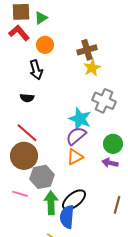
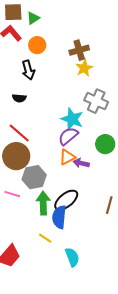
purple arrow: (110, 163) -> (81, 163), moved

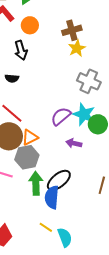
cyan star: (72, 119) -> (84, 114), moved
orange triangle: (67, 157) -> (30, 137), moved
yellow line: (45, 238) -> (46, 227), moved

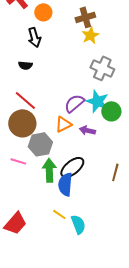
orange triangle: (30, 137) -> (63, 124), moved

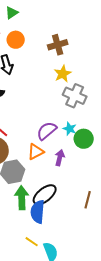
yellow star: (90, 35) -> (63, 74), moved
cyan star: (97, 101) -> (70, 129), size x0.6
purple arrow: (87, 130) -> (60, 158), turned 91

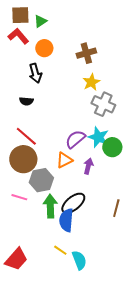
cyan star: (70, 129) -> (98, 137), size x1.5

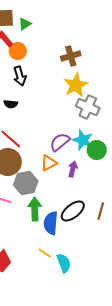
orange circle: (44, 48) -> (18, 51), moved
yellow star: (91, 82) -> (76, 85), size x1.4
black ellipse: (73, 203) -> (73, 211), moved

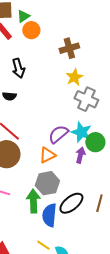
orange circle: (18, 51) -> (31, 30), moved
yellow star: (76, 85) -> (74, 77), size x0.7
purple arrow: (73, 169) -> (80, 155), moved
gray hexagon: (26, 183) -> (47, 183), moved

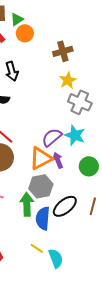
green circle: (95, 142) -> (89, 166), moved
orange triangle: (47, 155) -> (41, 158), size x1.4
purple arrow: (80, 155) -> (58, 160), moved, turned -35

